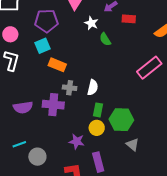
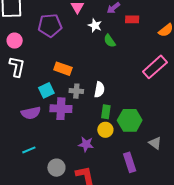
cyan square: (43, 46) -> (46, 90), moved
gray triangle: (133, 145) -> (155, 143), moved
gray circle: (37, 157) -> (56, 168), moved
purple rectangle: (98, 162) -> (130, 162), moved

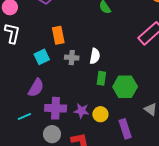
orange rectangle: (63, 69) -> (58, 35), turned 60
purple cross: (61, 109) -> (56, 108), moved
purple semicircle: (31, 113) -> (36, 88), moved, turned -48
yellow circle: (105, 130) -> (100, 114), moved

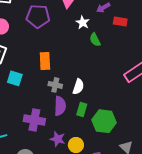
cyan square: (42, 57) -> (15, 78), moved, turned 35
purple semicircle: (36, 88) -> (60, 106), moved, turned -36
purple cross: (56, 108) -> (34, 120), moved

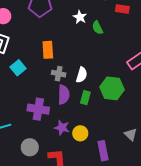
white star: (83, 22) -> (80, 17), moved
cyan square: (15, 78) -> (18, 68), turned 35
green hexagon: (104, 121) -> (112, 88), moved

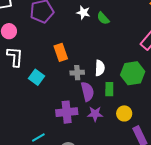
purple star: (62, 128) -> (95, 114), moved
yellow circle: (80, 133) -> (124, 113), moved

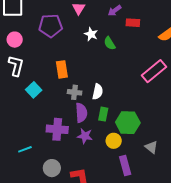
green hexagon: (133, 73) -> (128, 123), moved

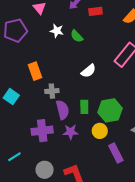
white semicircle: (98, 92) -> (88, 71), moved, turned 49

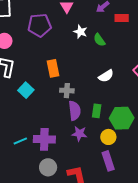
purple cross: (42, 131) -> (44, 139), moved
purple rectangle: (116, 153) -> (108, 161), moved
cyan line: (14, 157) -> (20, 141), moved

